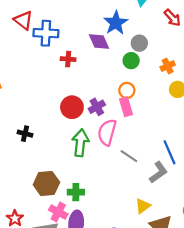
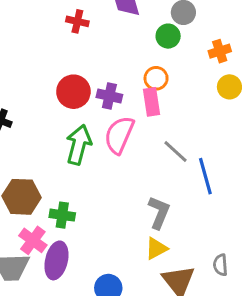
purple cross: (97, 107) -> (109, 96), turned 35
gray line: (129, 156) -> (176, 151), moved
gray L-shape: (158, 172) -> (159, 213), moved, turned -40

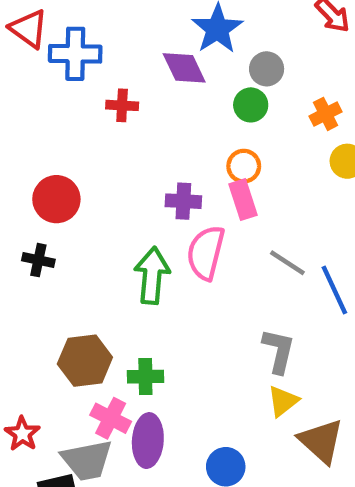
red circle: (73, 92) -> (56, 199), moved

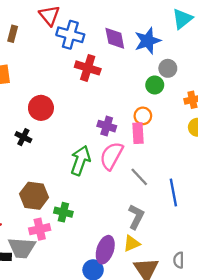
purple diamond: (184, 68) -> (115, 38), moved
red cross: (122, 105) -> (88, 68), size x1.5
gray line: (287, 263) -> (139, 177), moved
pink cross: (111, 418) -> (40, 229), turned 36
purple ellipse: (148, 441) -> (105, 250), moved

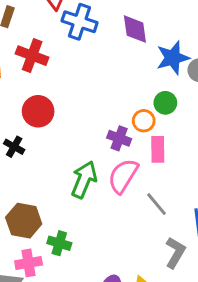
blue star: (148, 41) -> (173, 58), moved
red cross: (88, 68) -> (32, 56), moved
green circle: (155, 85) -> (165, 103), moved
orange circle: (143, 116) -> (144, 121), moved
gray L-shape: (136, 217) -> (175, 253), moved

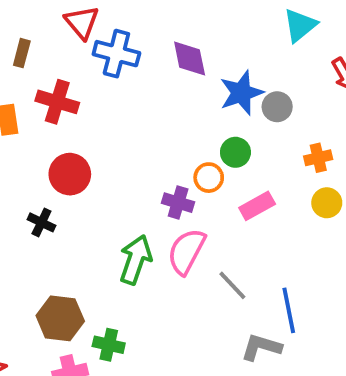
pink rectangle: (158, 149) -> (257, 206), moved, turned 65
gray L-shape: (175, 253) -> (261, 347), turned -100

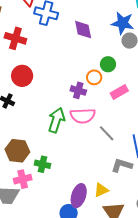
purple diamond: (190, 58) -> (83, 30), moved
blue star: (241, 93) -> (123, 23), moved, turned 30
pink semicircle: (186, 251) -> (83, 116), turned -120

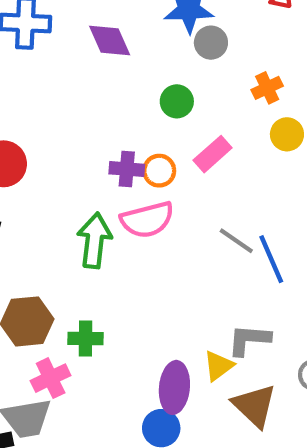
orange circle: (94, 77) -> (159, 171), moved
gray line: (107, 133) -> (236, 241), moved
gray L-shape: (122, 165) -> (249, 340), moved

